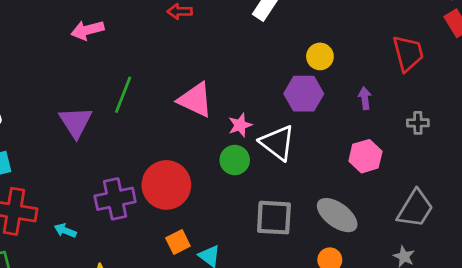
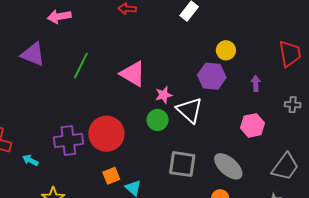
purple triangle: (76, 122) -> (33, 54), moved, turned -40

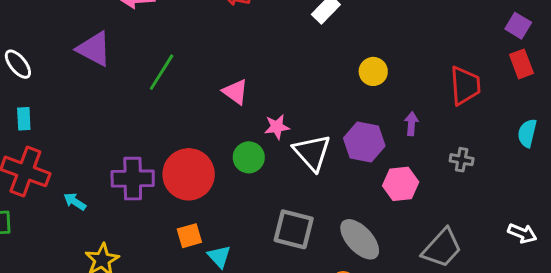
pink triangle: (133, 74) -> (235, 92), size x0.7
purple hexagon: (212, 76) -> (364, 142), moved
green circle: (158, 120) -> (249, 157), moved

